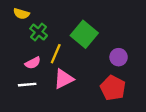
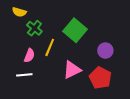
pink semicircle: (33, 63) -> (29, 56), turned -40
pink triangle: (64, 79) -> (72, 70), moved

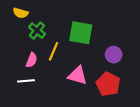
green square: (75, 30) -> (81, 33), turned -30
pink triangle: (72, 70) -> (77, 75), turned 42

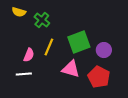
green cross: (37, 31) -> (42, 20), moved
green square: (81, 33) -> (79, 42), moved, turned -30

